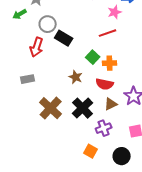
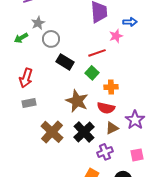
gray circle: (48, 24) -> (51, 39), moved
red line: (108, 33) -> (97, 53), moved
red arrow: (37, 47) -> (26, 78), moved
green square: (93, 57) -> (92, 73), moved
brown star: (76, 77) -> (77, 101), size x1.6

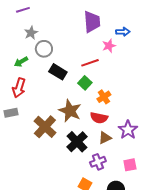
green arrow: (21, 38) -> (21, 62), moved
orange cross: (111, 87) -> (104, 97), turned -32
gray rectangle: (29, 103) -> (11, 113), moved
brown cross: (52, 132) -> (45, 127), moved

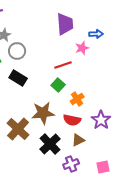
black rectangle: (58, 72) -> (18, 78), moved
brown star: (70, 111) -> (43, 113), turned -30
purple star: (128, 130) -> (101, 120), moved

